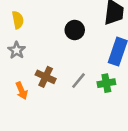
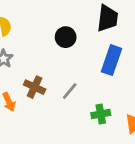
green cross: (106, 83) -> (101, 114), moved

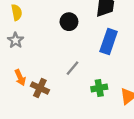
brown cross: (35, 87) -> (40, 88), moved

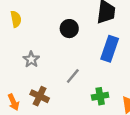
gray star: (15, 40) -> (31, 59), moved
orange arrow: (20, 78) -> (13, 102), moved

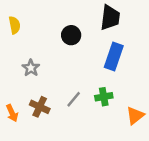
gray line: (73, 76) -> (74, 99), moved
green cross: (100, 96) -> (104, 97), moved

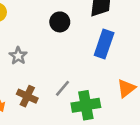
green cross: (104, 97) -> (86, 105), moved, size x1.5
orange triangle: (135, 116) -> (126, 88), moved

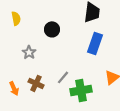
black circle: (60, 22) -> (52, 29), moved

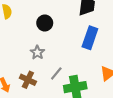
gray star: (29, 52) -> (37, 52), moved

